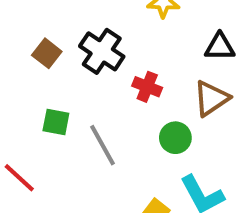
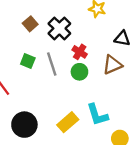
green circle: (175, 138) -> (79, 72), moved
gray line: (103, 145) -> (52, 64), moved

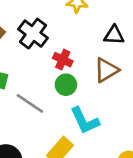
gray line: (52, 64) -> (30, 103), moved, turned -30
cyan L-shape: (97, 115) -> (85, 121), moved

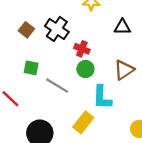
brown triangle: (106, 70) -> (124, 70), moved
cyan L-shape: (85, 121) -> (102, 97), turned 30

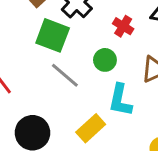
red cross: (82, 49) -> (123, 26), moved
green square: (31, 68) -> (53, 35), moved, size x1.6

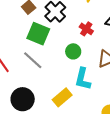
gray line: (65, 75) -> (33, 60), moved

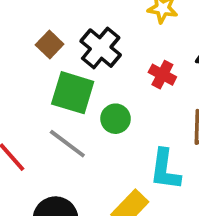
green circle: (73, 51) -> (116, 119), moved

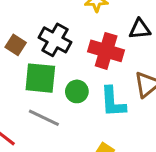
red cross: (162, 75) -> (106, 51), size x1.6
cyan L-shape: (165, 170) -> (113, 102), moved

